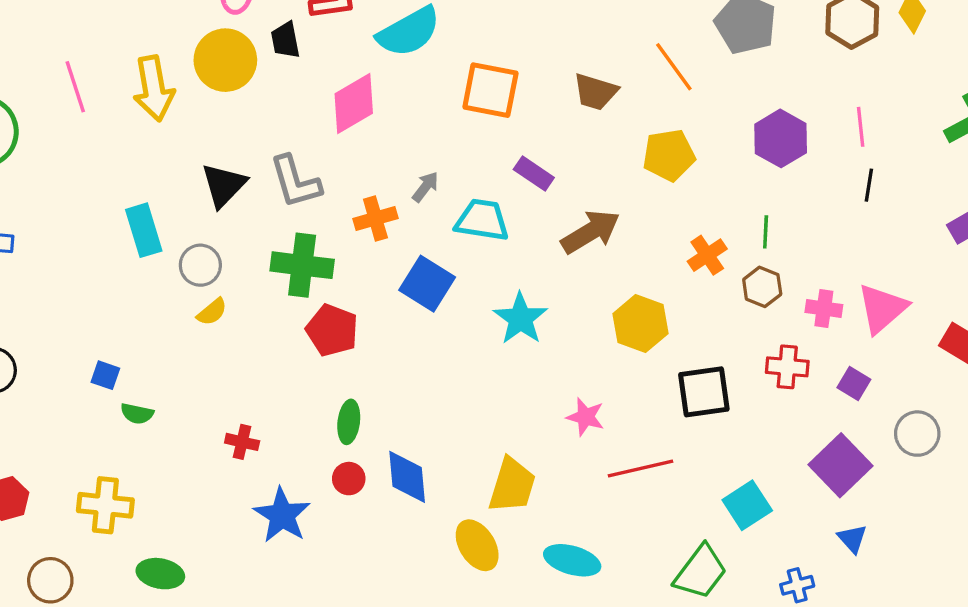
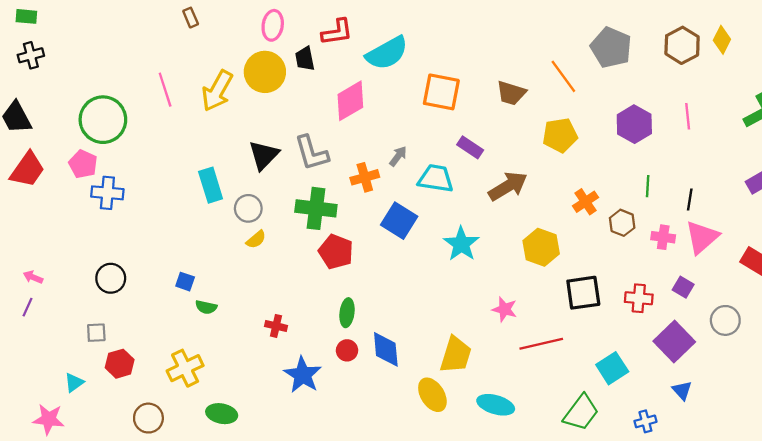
yellow arrow: (154, 88) -> (217, 91), turned 39
black line: (869, 185) -> (690, 200), moved
green line: (766, 232) -> (648, 186), moved
red cross: (787, 367) -> (639, 298), moved
yellow cross: (105, 505) -> (185, 368), turned -32

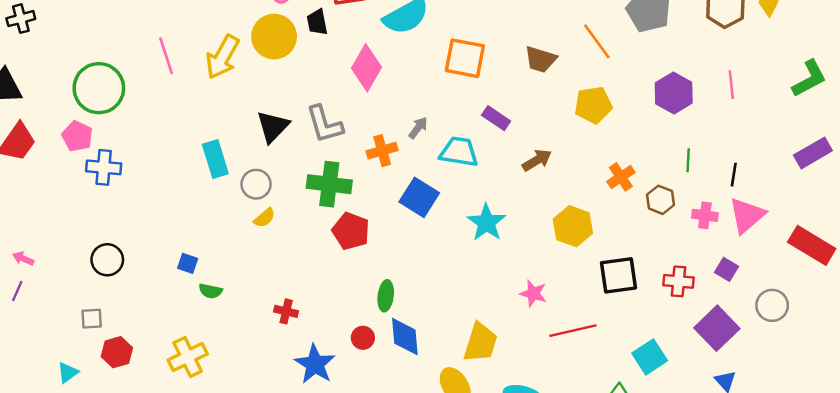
pink diamond: (350, 101) -> (366, 68), turned -30
brown arrow: (508, 186) -> (537, 160), size x0.7
green ellipse: (347, 313) -> (386, 296), moved

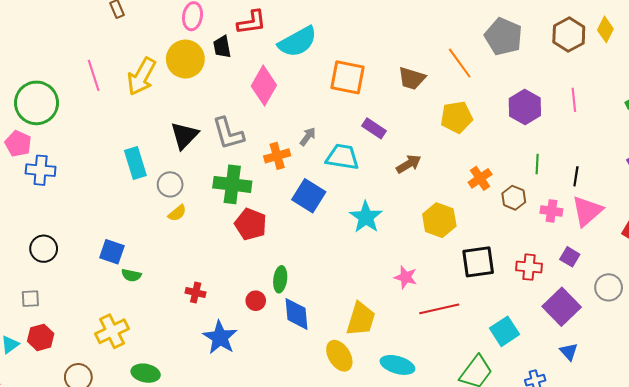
blue square: (188, 263) -> (112, 252), size x1.4
red circle: (363, 338) -> (256, 301), moved
red hexagon: (117, 352) -> (41, 337), moved

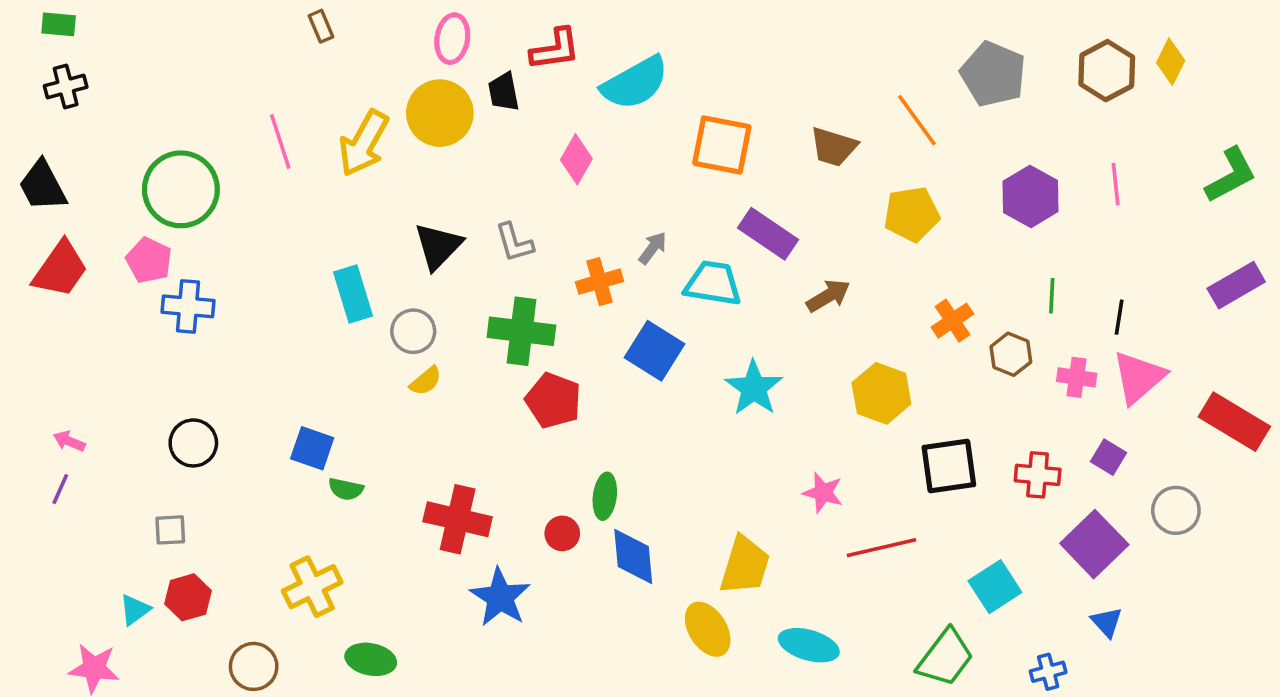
pink diamond: (264, 86) -> (576, 159), size x0.7
purple rectangle: (374, 128) -> (768, 234), size x1.4
gray L-shape: (228, 133) -> (514, 243), size x0.7
red cross: (196, 293) -> (458, 519), size x1.8

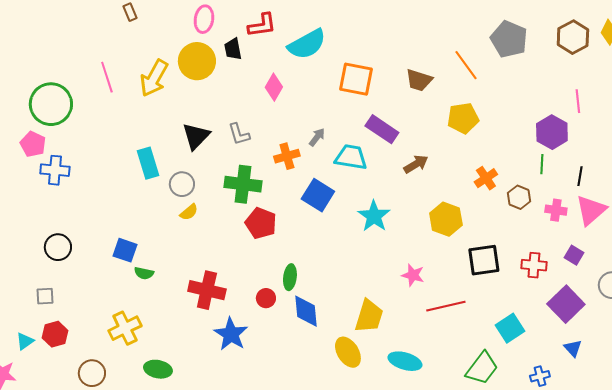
purple hexagon: (1030, 196) -> (552, 132), moved

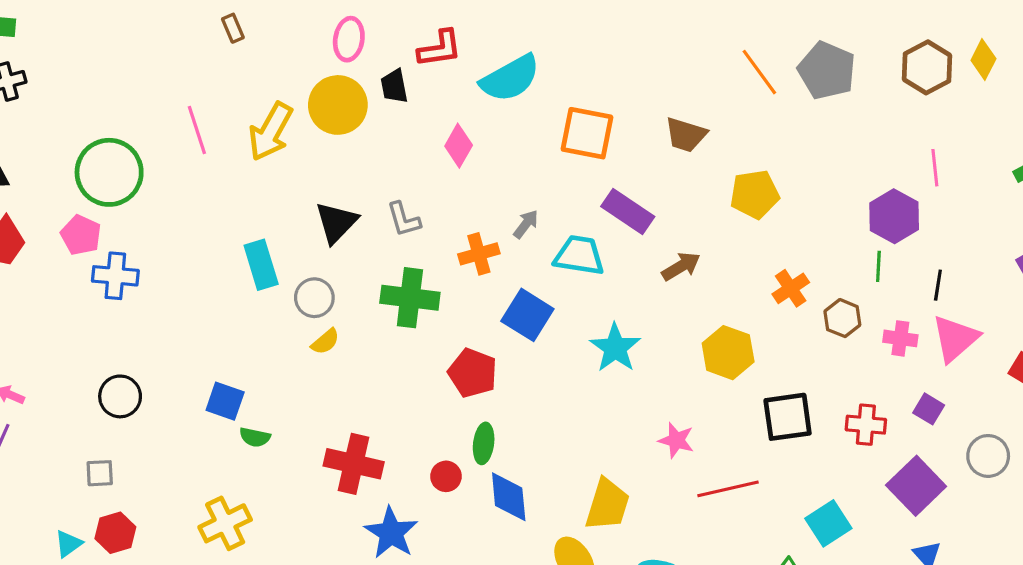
orange line: (466, 65) -> (759, 72), moved
red pentagon: (261, 223) -> (473, 373), moved

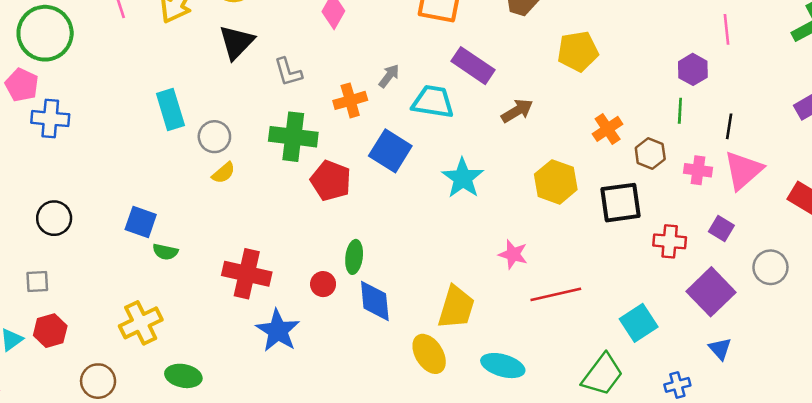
purple hexagon: (894, 216) -> (693, 69), size x0.7
black triangle: (336, 223) -> (236, 42), moved
red pentagon: (473, 373) -> (331, 181), moved
black square: (788, 417) -> (620, 203), moved

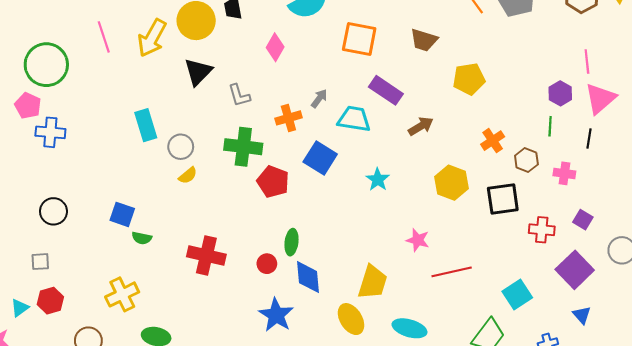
pink triangle: (743, 170) -> (600, 98), moved
cyan star: (463, 178) -> (378, 180), size x0.7
blue star: (278, 331) -> (276, 315), moved

